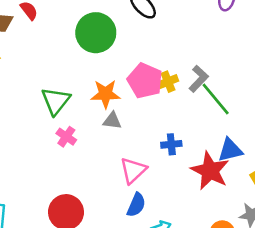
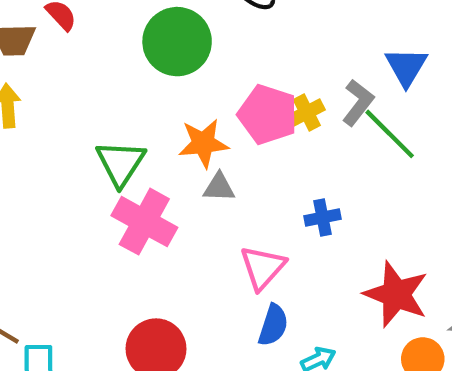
pink cross: (66, 137) -> (144, 222), size x1.8
blue triangle: (230, 150) -> (406, 67), moved, turned -40
red star: (210, 171) -> (396, 294), moved

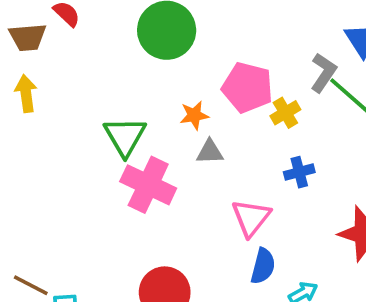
yellow cross: (307, 112) -> (285, 113), moved
orange star: (203, 143) -> (194, 115), size x0.7

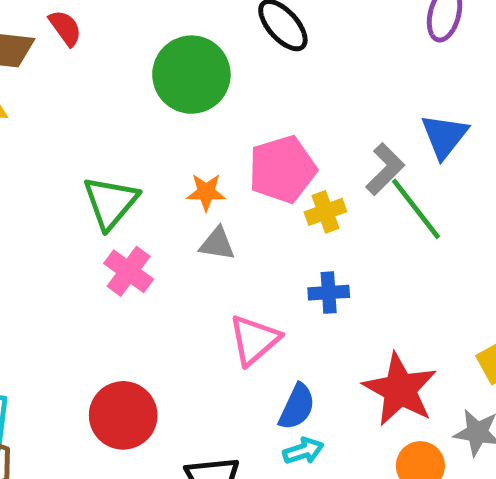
pink pentagon: (247, 87) -> (282, 169), turned 30
pink cross: (148, 185) -> (129, 271), size x0.7
blue semicircle: (263, 266) -> (297, 407), moved

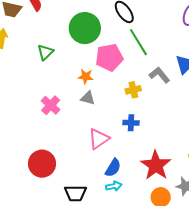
pink pentagon: (282, 169) -> (109, 57), moved
gray L-shape: (385, 169) -> (159, 75), turned -90
green triangle: (111, 202) -> (45, 52), moved, size x0.7
green line: (416, 209) -> (138, 42), moved

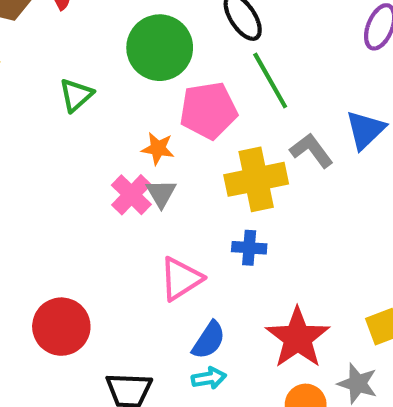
yellow cross: (133, 90) -> (256, 179), size x1.8
gray triangle: (88, 98) -> (161, 193), turned 42
pink cross: (51, 105) -> (131, 195), moved

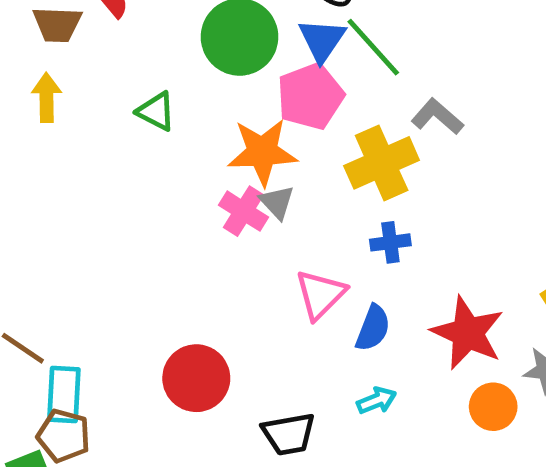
green triangle: (76, 95) -> (156, 111), turned -39
blue triangle: (365, 130) -> (322, 40), moved
orange star: (158, 149) -> (262, 152), size x1.8
blue semicircle: (209, 340) -> (373, 328), moved

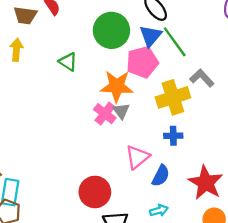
red circle: (196, 378) -> (95, 192), moved

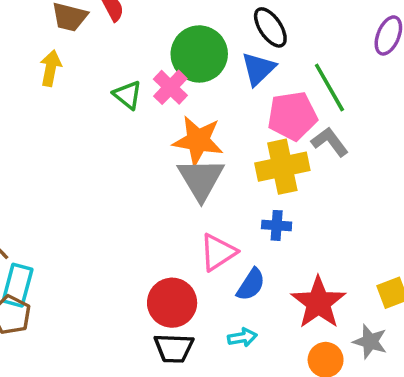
green line: (175, 42) -> (329, 87), moved
pink pentagon: (142, 62) -> (292, 116), moved
gray triangle: (121, 111) -> (201, 179), size x1.8
pink cross: (105, 114) -> (170, 87), moved
red circle: (95, 192) -> (172, 303), moved

